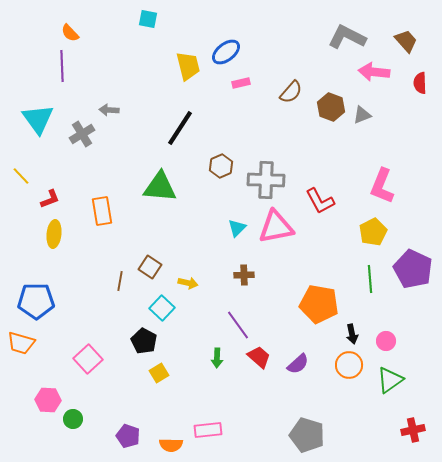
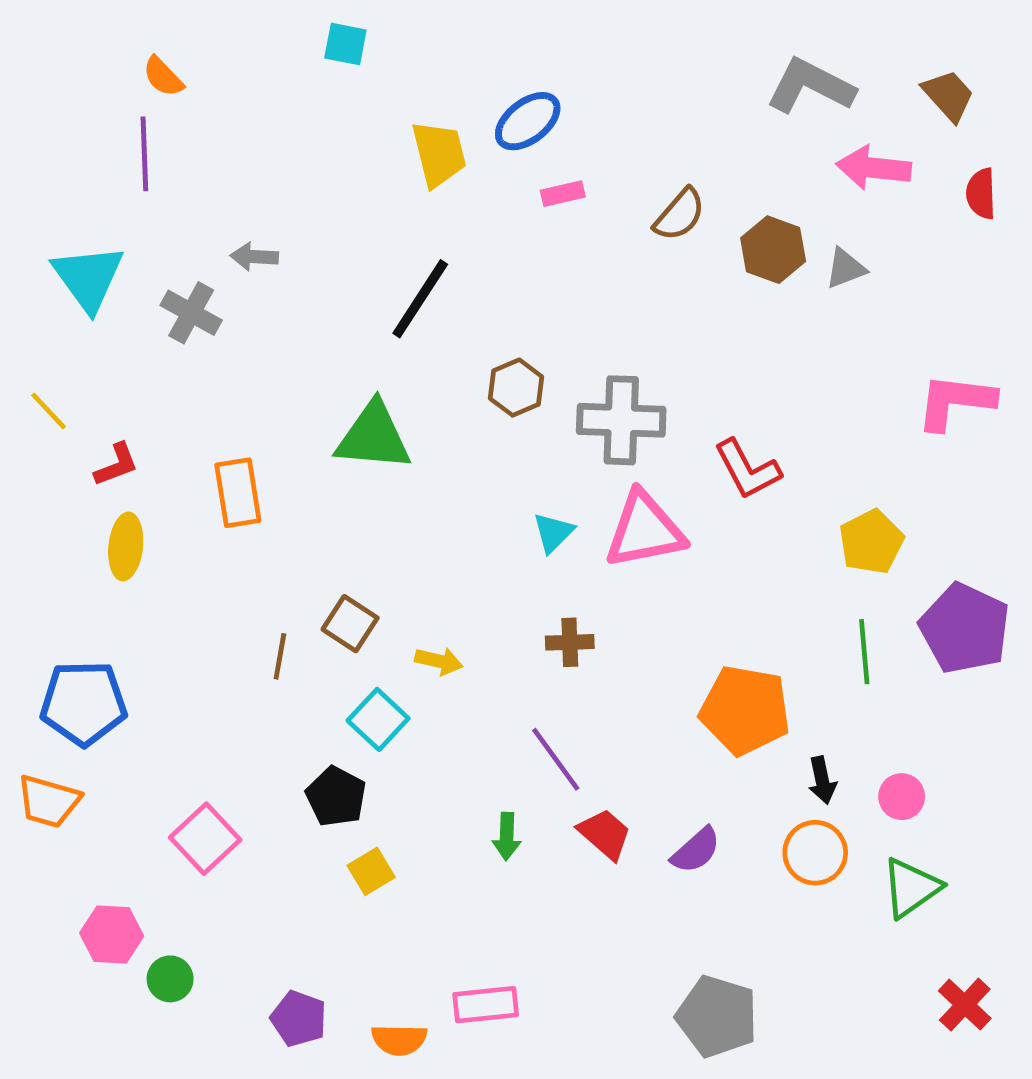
gray cross: (82, 134) -> (191, 313), turned -30
pink L-shape: (382, 186) -> (955, 402), moved, turned 75
red cross: (413, 430) -> (965, 1005), turned -35

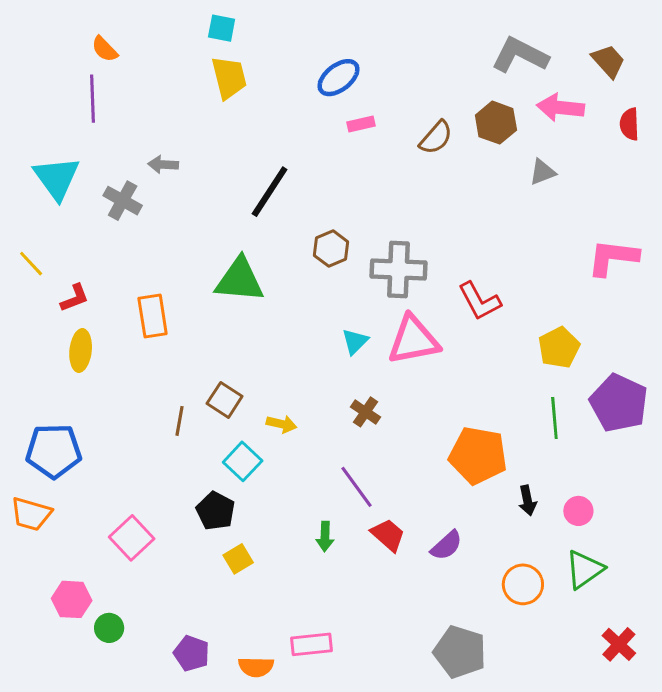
yellow trapezoid: (439, 154) -> (229, 78), moved
brown hexagon: (773, 250) -> (496, 123), moved
brown cross: (570, 642) -> (365, 412), turned 36
orange circle: (815, 853) -> (523, 584), moved

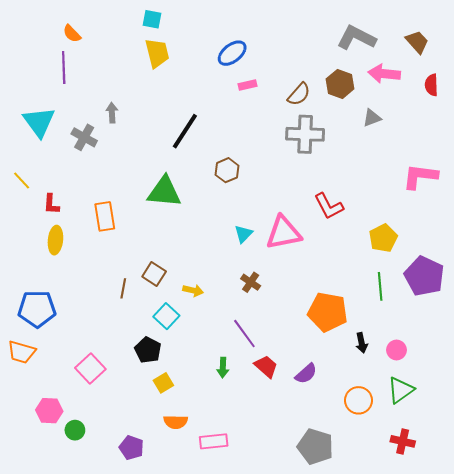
gray arrow: (163, 165) -> (112, 113), turned 84
gray cross: (398, 270) -> (305, 134), moved
red L-shape: (75, 298) -> (51, 204), turned 115
red cross: (619, 644) -> (403, 441), moved, turned -30
orange semicircle: (256, 667) -> (176, 422), moved

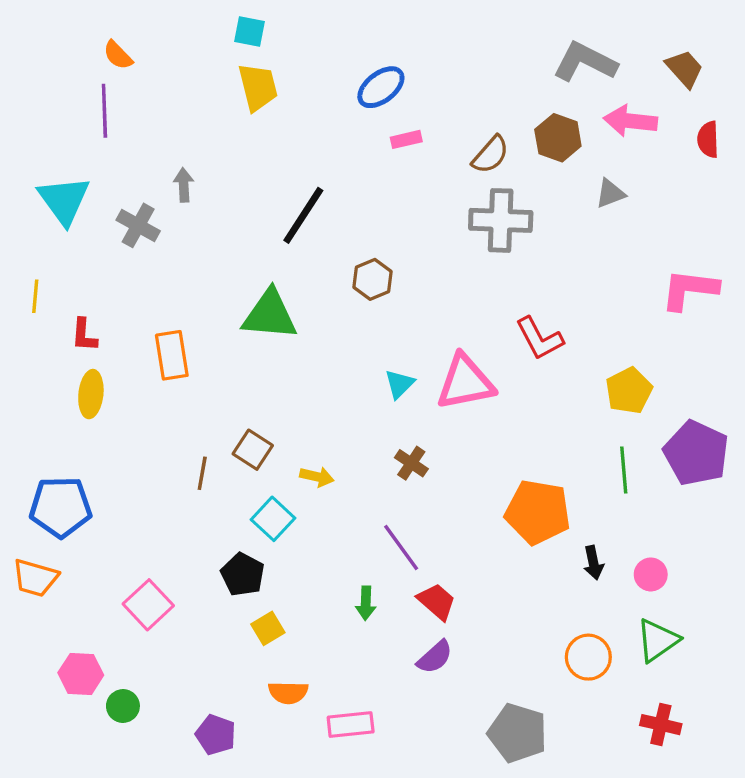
yellow line: (22, 180) -> (35, 296), turned 48
purple semicircle: (306, 374) -> (435, 657), moved

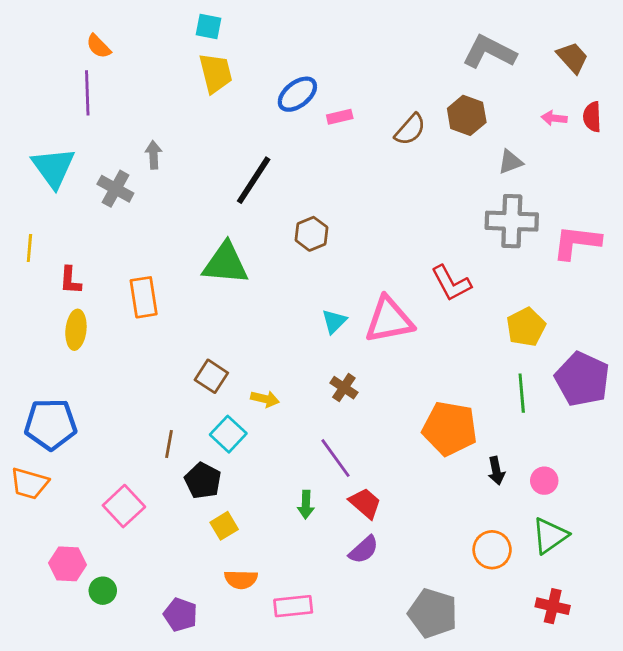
blue ellipse: (381, 87) -> (297, 94), moved
pink arrow: (630, 121) -> (554, 118), moved, size x0.6
gray cross: (501, 220) -> (512, 221), moved
brown line: (202, 473) -> (169, 444), moved

